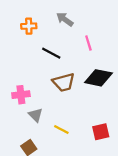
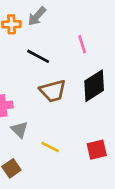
gray arrow: (65, 19) -> (37, 16), moved, turned -84
black diamond: (98, 78) -> (94, 86), turned -44

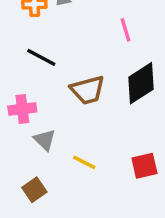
black line: (38, 56) -> (41, 57), moved

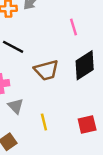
yellow line: (84, 162) -> (44, 122), turned 49

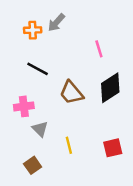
brown trapezoid: (46, 70) -> (71, 93), turned 65

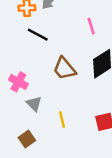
black line: (38, 69) -> (38, 35), moved
pink cross: (24, 106) -> (18, 82), turned 36

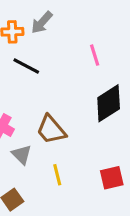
brown trapezoid: (64, 69) -> (51, 130), moved

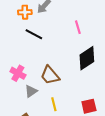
gray triangle: (22, 155) -> (31, 91), turned 40

